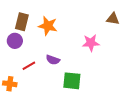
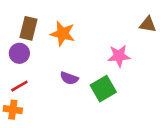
red line: (29, 66) -> (19, 86), moved
green square: (72, 81) -> (103, 89), moved, turned -36

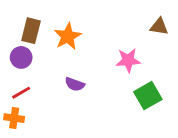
orange star: (63, 34) -> (68, 36), turned 30
green square: (103, 89) -> (148, 96), moved

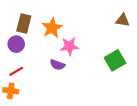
pink star: (128, 60) -> (69, 46), moved
green square: (148, 96) -> (115, 60), moved

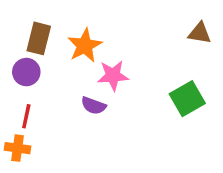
red line: (16, 71) -> (26, 116), turned -48

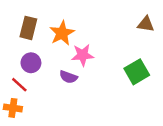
purple circle: (26, 72) -> (31, 63), moved
red line: (26, 116) -> (19, 85), turned -60

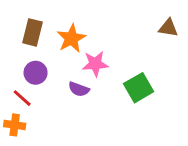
green square: (137, 72) -> (139, 88), moved

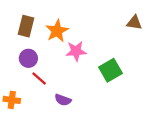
purple semicircle: (79, 89) -> (63, 100), moved
red line: (22, 98) -> (39, 79), moved

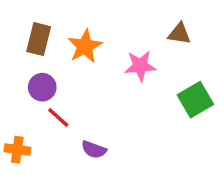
brown triangle: (134, 23) -> (179, 34), moved
pink star: (76, 51) -> (140, 66), moved
green square: (110, 70) -> (195, 100), moved

